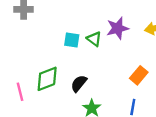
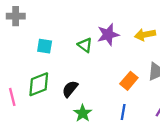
cyan square: (72, 40) -> (45, 46), moved

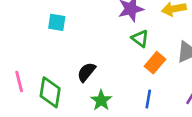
green triangle: (85, 45) -> (140, 38), moved
green diamond: (39, 84) -> (50, 92), moved, turned -60

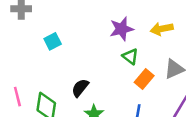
cyan square: (57, 22) -> (53, 41), turned -36

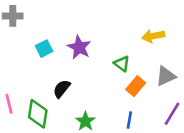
purple star: (122, 29) -> (79, 47), moved, turned -30
black semicircle: (80, 88) -> (62, 89), moved

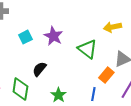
green triangle: (122, 64) -> (87, 49), size x1.5
orange rectangle: (136, 86) -> (106, 75), moved

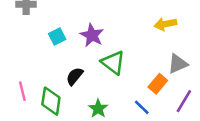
green triangle: (87, 49) -> (113, 63), moved
blue line: (93, 94) -> (142, 107), turned -56

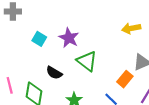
cyan square: (57, 36) -> (39, 39), turned -32
black semicircle: (75, 76) -> (54, 73), turned -98

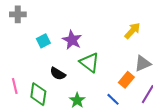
yellow arrow: (131, 28) -> (132, 31), turned 144
cyan square: (39, 39) -> (43, 41), turned 32

